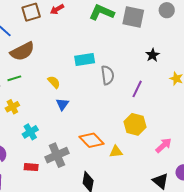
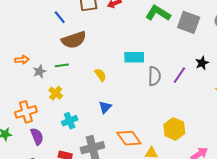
purple line: (137, 89) -> (179, 75), moved
blue triangle: (62, 104) -> (105, 107), moved
yellow cross: (12, 107) -> (56, 93), turned -32

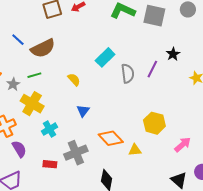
blue line: (60, 17) -> (18, 40), moved
cyan rectangle: (134, 57) -> (105, 57), turned -36
yellow cross: (56, 93) -> (32, 104), size x1.6

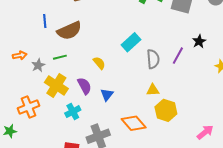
blue line: (18, 40) -> (45, 21), turned 40
yellow hexagon: (154, 123) -> (166, 110), moved
purple semicircle: (19, 149) -> (84, 86), moved
yellow triangle: (135, 150) -> (153, 90), moved

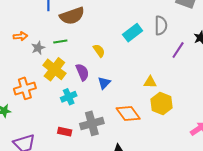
gray semicircle: (153, 59) -> (161, 25), moved

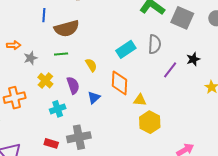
green line: (60, 41) -> (61, 54), moved
yellow cross: (54, 69) -> (45, 81), size x0.7
orange diamond: (128, 114) -> (119, 83), moved, turned 35

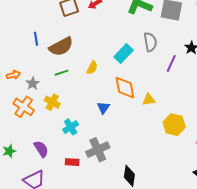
yellow semicircle: (91, 65) -> (92, 68), moved, turned 72
purple semicircle: (73, 85) -> (41, 149), moved
orange cross: (15, 98) -> (24, 107), moved, turned -30
yellow hexagon: (150, 122) -> (174, 125), moved

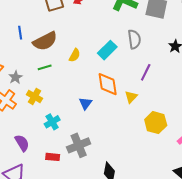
purple line: (171, 63) -> (146, 72), moved
yellow semicircle: (92, 68) -> (75, 55), moved
yellow triangle: (149, 100) -> (131, 97), turned -40

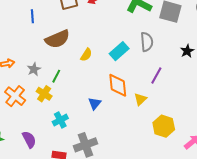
blue line: (20, 33) -> (32, 16), moved
green line: (45, 67) -> (56, 76), moved, turned -48
gray star: (15, 77) -> (34, 69), moved

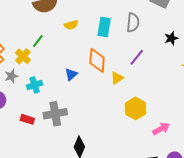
cyan rectangle: (119, 51) -> (104, 27), turned -48
yellow semicircle: (86, 55) -> (71, 25), turned 32
gray star: (34, 69) -> (11, 76), moved

